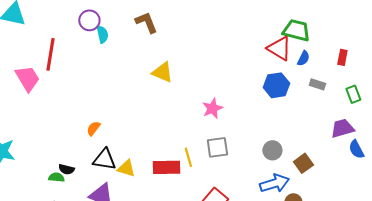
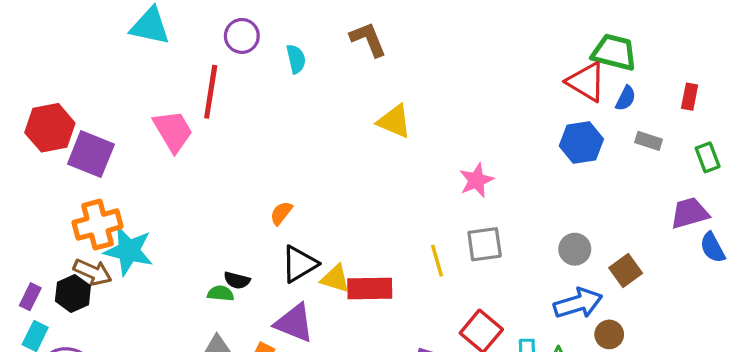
purple circle: (89, 20) -> (242, 36), moved
black triangle: (104, 159) -> (299, 264), turned -40
red rectangle: (166, 167) -> (370, 289), moved

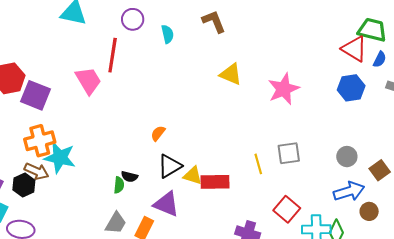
pink star: (476, 180) -> (284, 89), moved, size x1.4
green semicircle: (221, 293) -> (119, 185), turned 91

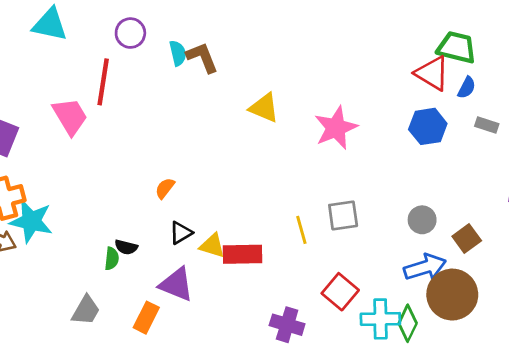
brown L-shape: (214, 21) -> (202, 57), moved
black triangle: (170, 166) -> (181, 233), size x0.7
brown circle: (369, 211) -> (452, 295), size x2.0
gray trapezoid: (116, 223) -> (86, 310), moved

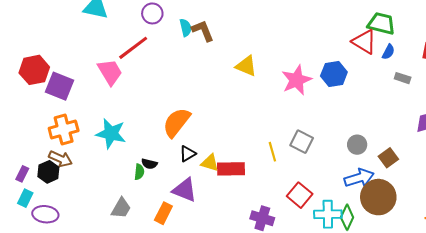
red line: (103, 82) -> (133, 48), turned 44
blue hexagon: (428, 126) -> (334, 74), moved
orange semicircle: (165, 188) -> (177, 122), size x2.0
gray square: (343, 216) -> (302, 142), turned 35
cyan star: (31, 221) -> (111, 134), moved

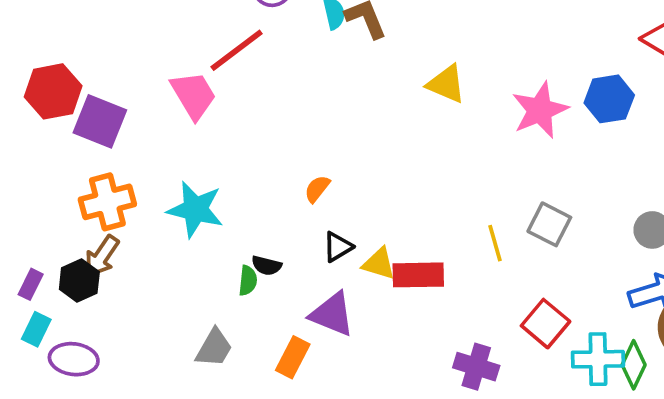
orange semicircle: (177, 122) -> (317, 189), size x0.5
brown arrow: (61, 159) -> (102, 256), turned 100

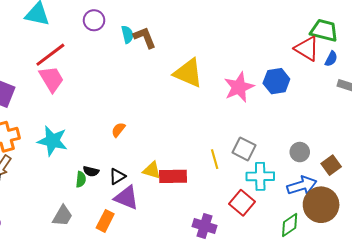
red line: (237, 50) -> (50, 55), moved
yellow triangle: (446, 84) -> (188, 73), size x1.4
black triangle: (338, 247) -> (117, 176), moved
cyan cross: (598, 359) -> (260, 176), moved
green diamond: (634, 365) -> (290, 225), turned 30

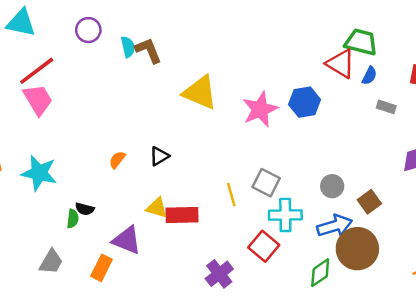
black triangle: (117, 176) -> (159, 156), moved
purple cross: (204, 226) -> (219, 274), turned 35

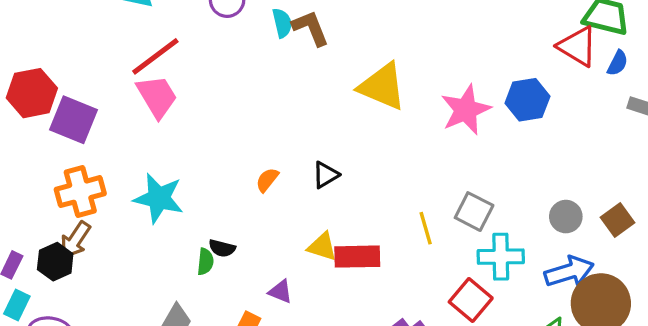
brown square: (369, 202) -> (618, 220), moved
purple triangle: (127, 240) -> (280, 292), size x0.6

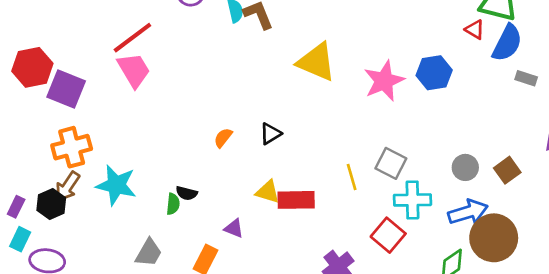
red triangle: (578, 46) -> (475, 29), size x0.6
blue semicircle: (618, 63) -> (507, 43), size x1.8
cyan star: (159, 198) -> (116, 185), moved

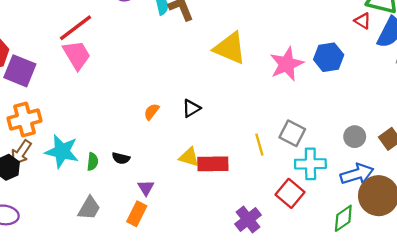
green semicircle: (173, 204) -> (93, 162), moved
purple triangle: (234, 228) -> (146, 188), moved, turned 36

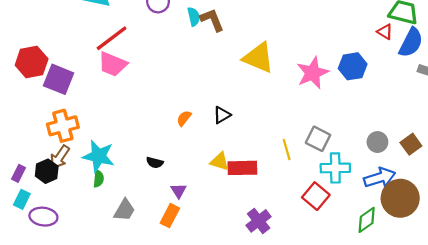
pink trapezoid: (77, 55) -> (113, 64), turned 144
green semicircle: (93, 162) -> (99, 179), moved
purple cross: (248, 219) -> (259, 221), moved

